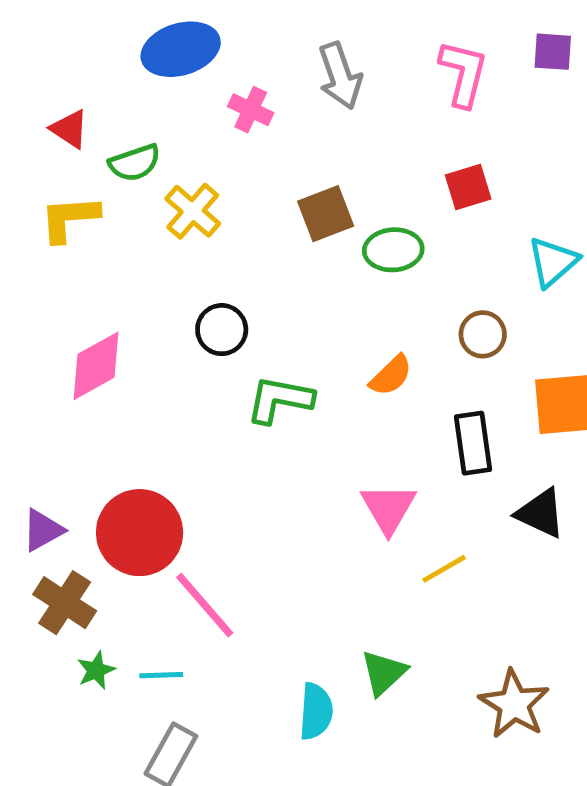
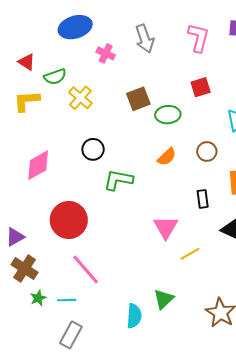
orange semicircle: (391, 375) -> (167, 157), moved
black rectangle: (473, 443) -> (203, 199), size x0.7
red circle: (140, 533) -> (69, 220), moved

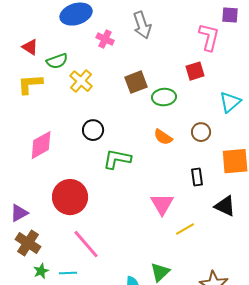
pink L-shape: (198, 38) -> (209, 37), moved
orange semicircle: (167, 157) -> (163, 137), turned 78

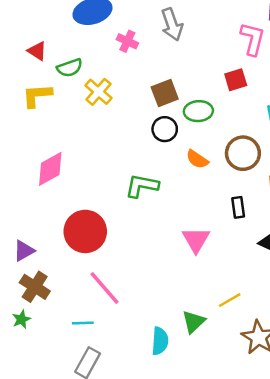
black circle: (93, 130) -> (165, 129), moved
brown circle: (201, 132) -> (243, 153), size x1.5
yellow line: (185, 229) -> (230, 300), moved
green star: (41, 271) -> (21, 319), moved

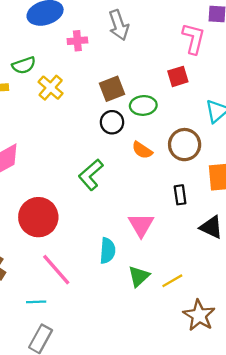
pink cross: (127, 41) -> (77, 41), turned -30
green L-shape: (142, 186) -> (91, 175), turned -52
green triangle: (194, 322) -> (139, 276), moved
cyan semicircle: (160, 341) -> (108, 251), moved

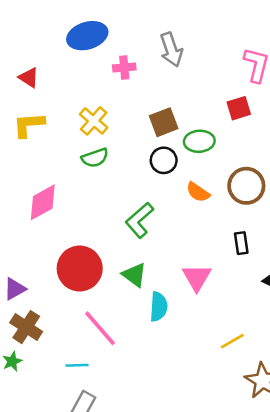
green semicircle: (24, 65) -> (95, 158), moved
green triangle: (139, 276) -> (134, 275), moved, turned -40

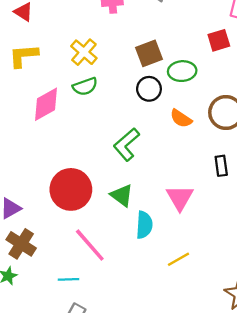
pink diamond: (43, 202) -> (46, 104), moved
yellow line: (232, 341) -> (179, 259), moved

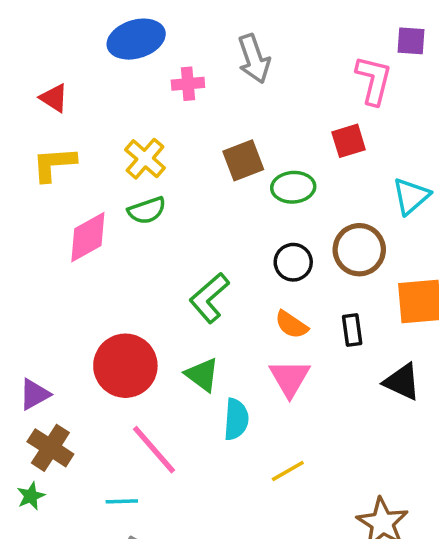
black circle: (149, 89) -> (293, 262), moved
orange semicircle: (181, 118) -> (291, 325), moved

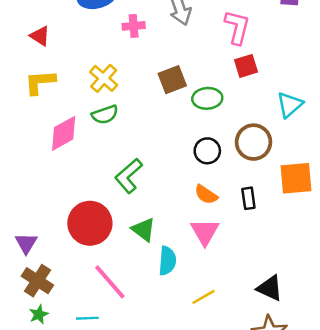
pink L-shape: (374, 80) -> (237, 27), moved
green L-shape: (209, 298) -> (129, 176), moved
black triangle: (402, 382) -> (270, 288), moved
purple triangle: (34, 394) -> (26, 243), turned -30
green star: (31, 496) -> (39, 314), moved

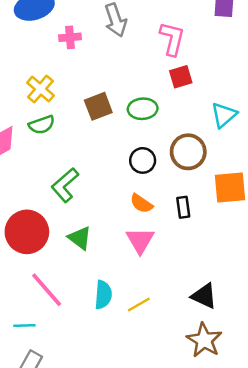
brown square: (172, 80) -> (98, 106), moved
cyan semicircle: (167, 261) -> (103, 295), moved

